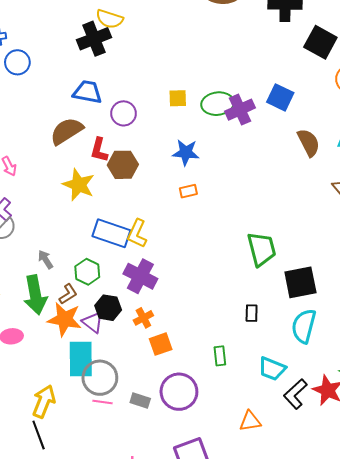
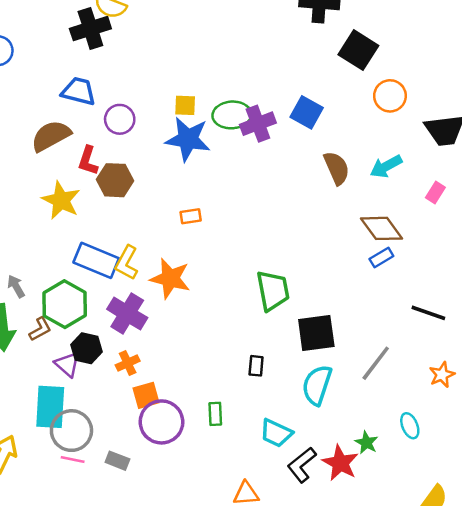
blue star: (186, 152) -> (188, 139), moved, size x1.4
green hexagon: (87, 272) -> (65, 304), size x1.5
orange star: (65, 319) -> (170, 278), moved
purple circle: (179, 392) -> (161, 422), moved

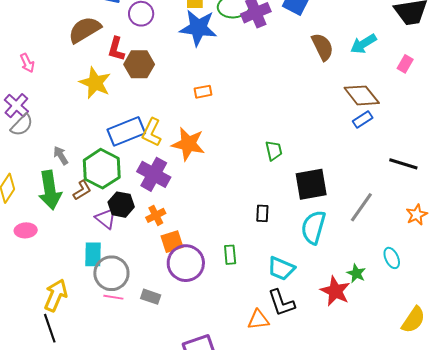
blue rectangle: (96, 260) -> (126, 131), turned -42
green trapezoid: (273, 291) -> (274, 151), size x0.6
cyan rectangle: (50, 407) -> (93, 254), size x0.7
black L-shape: (302, 465) -> (281, 303), moved, turned -68

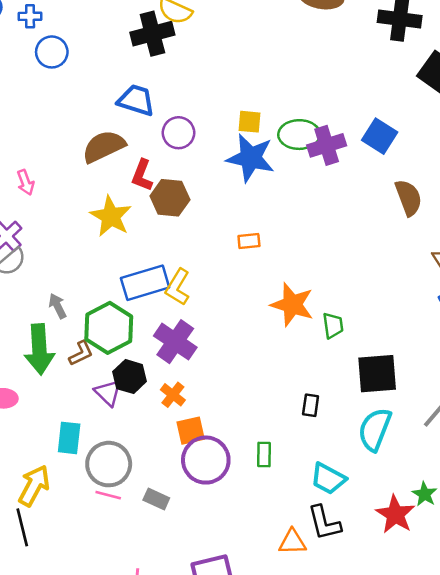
orange star: (188, 144) -> (292, 305), moved
orange cross: (156, 215) -> (173, 395), turned -30
cyan rectangle: (93, 254) -> (69, 438), moved

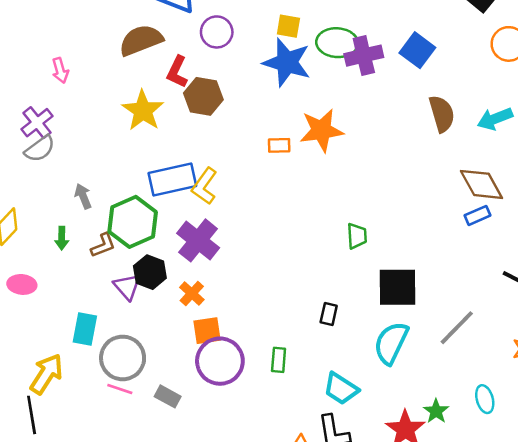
orange star: (292, 305) -> (321, 130), moved, turned -30
green arrow: (39, 349) -> (62, 238), size x0.5

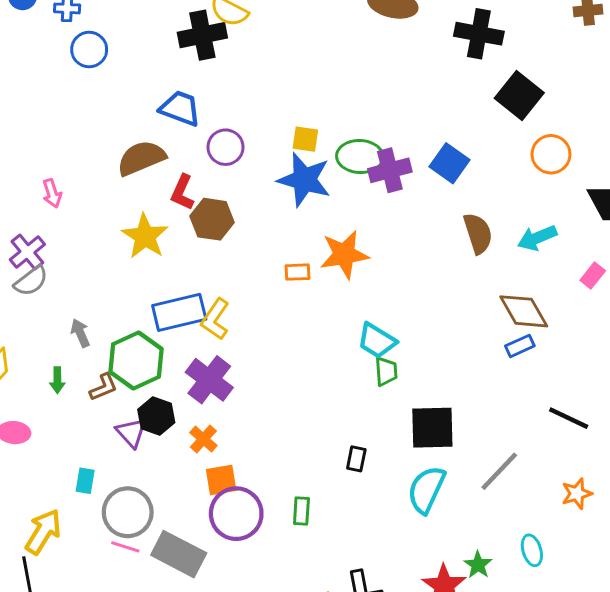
cyan rectangle: (85, 329) -> (85, 481), size x0.7
cyan trapezoid: (341, 389) -> (377, 341), moved
gray rectangle: (168, 396) -> (179, 554), size x1.8

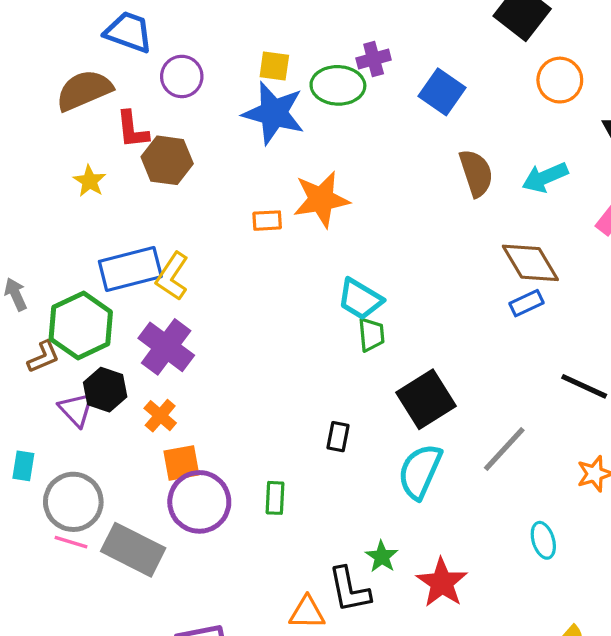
purple cross: (390, 170) -> (374, 59), moved, size x0.7
red L-shape: (182, 192) -> (132, 130), turned -30
yellow star: (145, 236) -> (90, 181), size x0.6
black square: (432, 428) -> (426, 399), turned -30
green star: (478, 565) -> (382, 557), moved

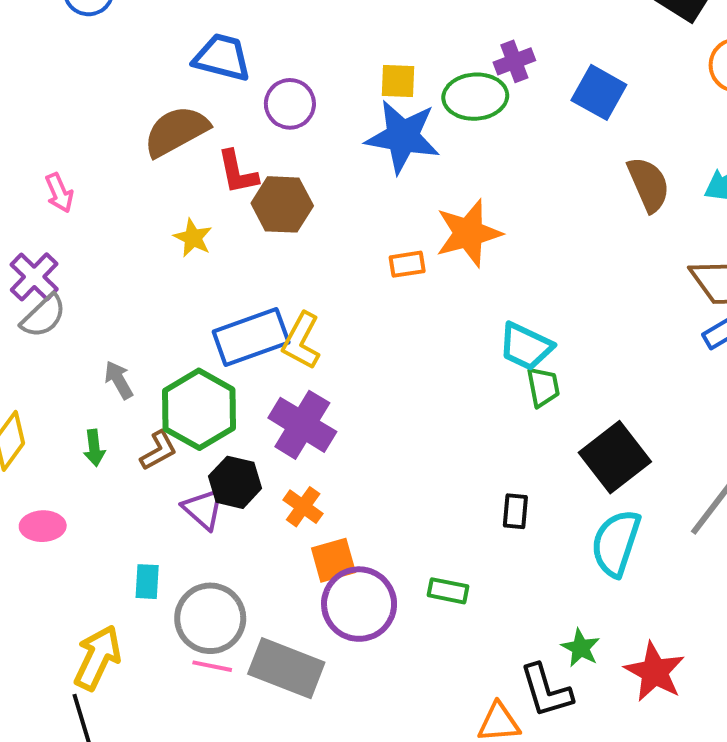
green rectangle: (275, 498) -> (448, 591), turned -76

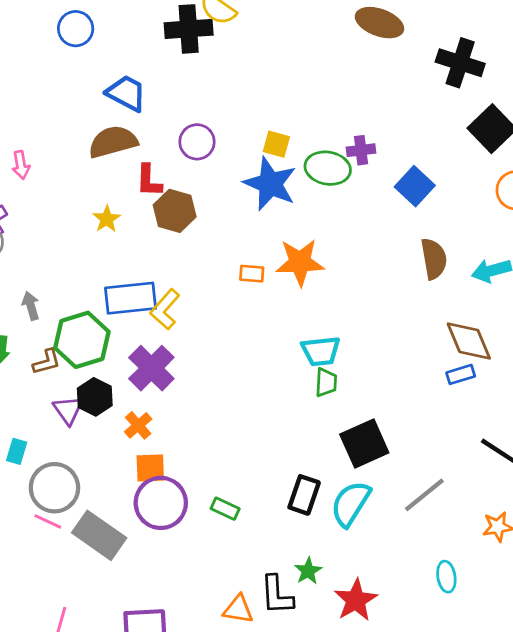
blue trapezoid: (222, 57) -> (126, 93), moved
cyan trapezoid: (526, 346) -> (321, 351), turned -45
black rectangle: (515, 511) -> (304, 495), moved, size x1.5

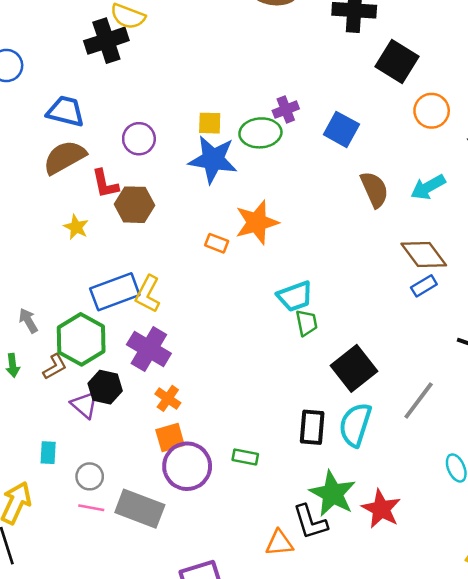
orange rectangle: (252, 274) -> (217, 243), turned 30
orange cross: (138, 425) -> (168, 398), moved
gray circle: (54, 488) -> (90, 476), size x0.6
green star: (308, 571) -> (333, 494), size x1.8

